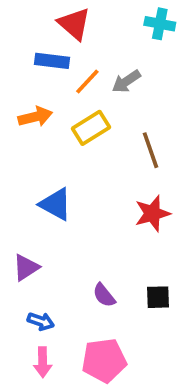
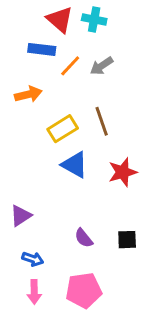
cyan cross: (160, 24) -> (94, 19), moved
yellow rectangle: (91, 128) -> (63, 129), moved
brown line: (151, 150) -> (102, 121), moved
blue triangle: (56, 204) -> (75, 165), moved

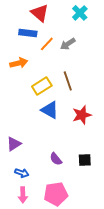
cyan cross: (94, 19) -> (80, 13), moved, turned 35

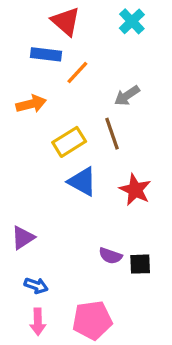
gray arrow: (68, 44) -> (127, 96), moved
red star: (82, 115) -> (135, 190), turned -30
purple semicircle: (56, 159) -> (110, 256), moved, turned -32

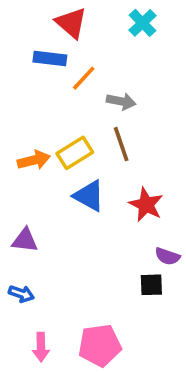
gray arrow: (127, 96) -> (121, 101), moved, turned -135
orange arrow: (31, 104) -> (34, 160), moved
purple triangle: (23, 238) -> (25, 240), moved, turned 40
purple semicircle: (110, 256) -> (167, 256), moved
blue arrow: (36, 286) -> (21, 294), moved

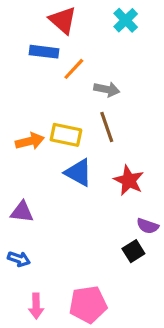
yellow rectangle: (75, 153) -> (66, 135), turned 44
black square: (151, 285) -> (133, 251), turned -30

